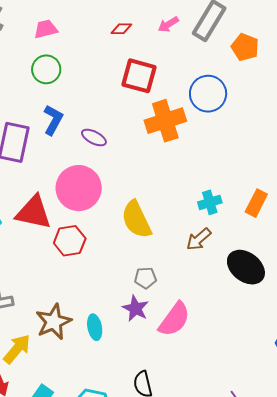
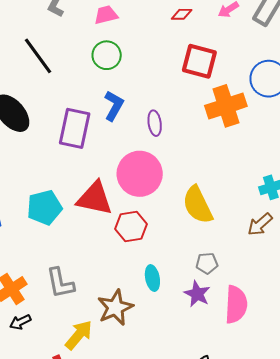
purple ellipse: (94, 138) -> (155, 123), turned 55
pink semicircle: (174, 319) -> (236, 304), turned -33
cyan ellipse: (95, 327) -> (152, 278), moved

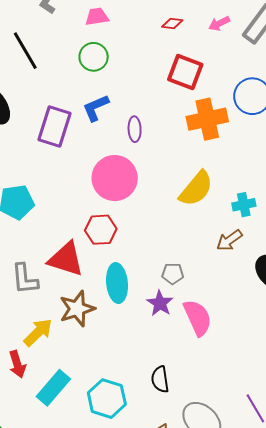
blue L-shape: (114, 106) -> (96, 108), turned -148
red triangle: (95, 198) -> (66, 259), moved
yellow semicircle: (198, 205) -> (196, 189), moved, turned -120
cyan ellipse: (152, 278) -> (117, 283), size x1.5
pink semicircle: (236, 304) -> (198, 318), turned -33

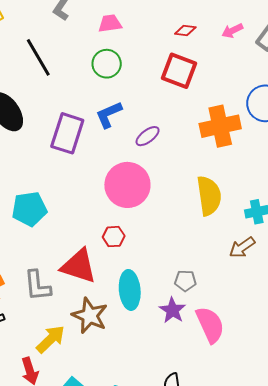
red square: (185, 72) -> (179, 71), moved
purple ellipse: (135, 129) -> (148, 136), turned 55
yellow semicircle: (196, 189) -> (209, 196), turned -48
red hexagon: (101, 230) -> (114, 237), size x0.7
brown star: (77, 309) -> (90, 316), turned -30

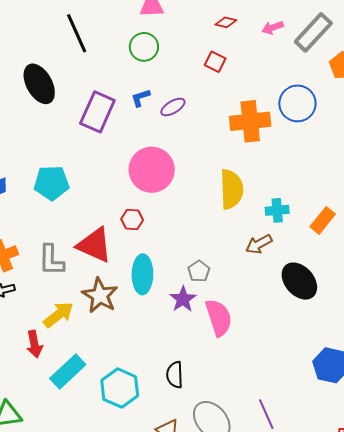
red square: (179, 71) -> (215, 62), size x0.6
blue L-shape: (109, 115) -> (140, 98), size x0.7
purple ellipse: (148, 136) -> (173, 107), moved
gray pentagon: (185, 281) -> (199, 271), turned 30

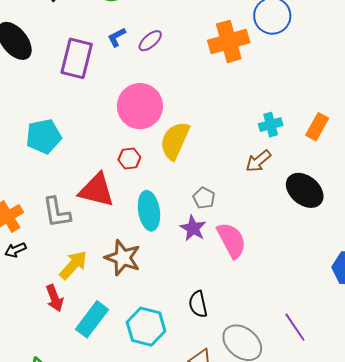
yellow semicircle: (231, 189) -> (175, 141), moved, turned -144
brown star: (100, 295) -> (123, 258), moved

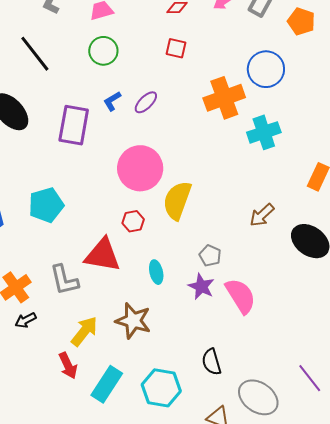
cyan cross: (271, 125) -> (264, 132), moved, size x1.4
cyan ellipse: (149, 211) -> (156, 272), size x0.6

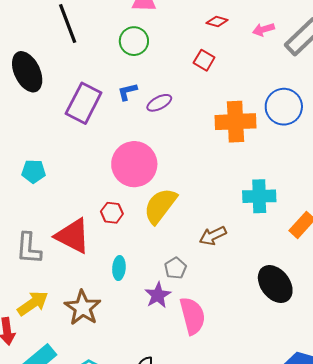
cyan cross: (264, 132) -> (259, 196), moved
cyan pentagon: (46, 205) -> (34, 171), size x0.7
brown arrow: (262, 215) -> (213, 236), moved

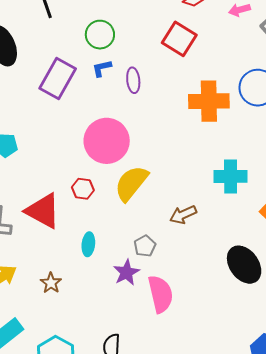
green circle: (134, 41) -> (100, 35), moved
red square: (204, 60) -> (179, 39), size x1.6
purple ellipse: (159, 103) -> (133, 80), turned -70
brown star: (83, 308) -> (51, 283), size x0.6

